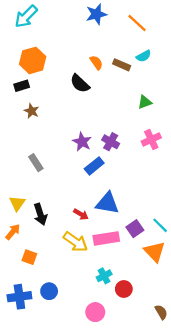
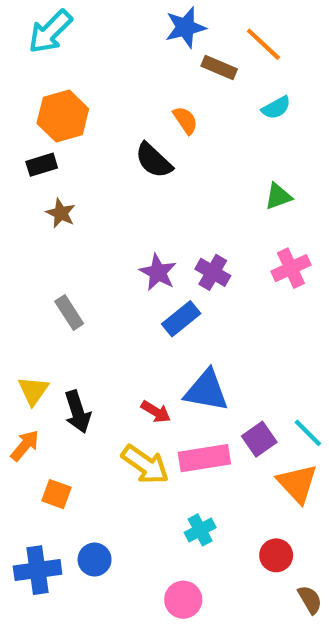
brown rectangle: (122, 65) -> (219, 67), moved
red circle: (124, 289) -> (276, 555), moved

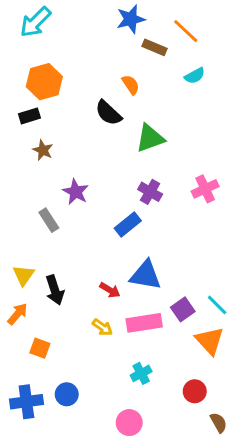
green triangle: (278, 196) -> (150, 138), moved, size x1.5
purple star: (158, 272) -> (76, 192), moved
yellow arrow: (145, 465) -> (102, 327), size x0.6

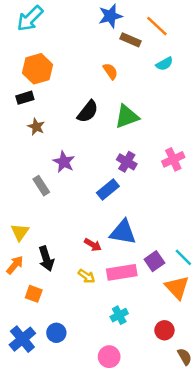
black semicircle: (108, 113) -> (88, 112), moved, turned -95
black arrow: (55, 290) -> (46, 259), moved
blue cross: (26, 402) -> (22, 339), turned -32

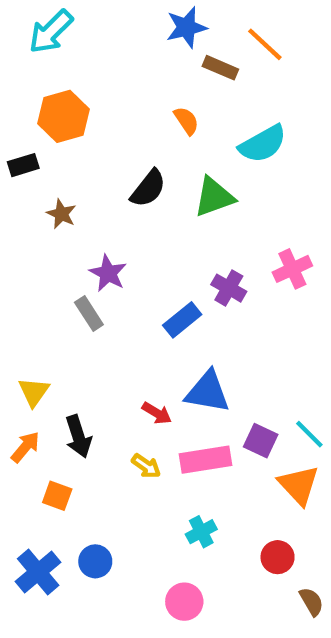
cyan semicircle: (164, 64) -> (263, 144), moved, size x1.6
black rectangle: (25, 98) -> (23, 165), moved
purple cross: (127, 162) -> (229, 288), moved
gray rectangle: (41, 186) -> (89, 313), moved
purple square: (154, 261) -> (261, 441), turned -30

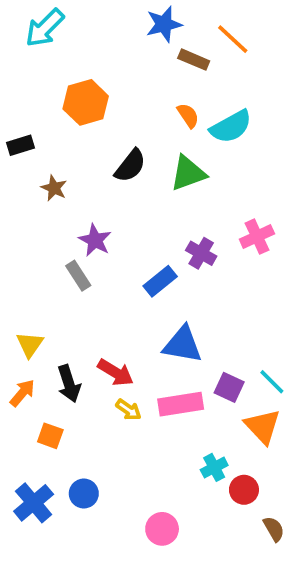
orange hexagon: (64, 116) -> (86, 102), moved
orange semicircle: (186, 121) -> (188, 115), moved
red arrow: (157, 413) -> (115, 372), moved, size x1.4
cyan cross: (201, 532) -> (214, 467), moved

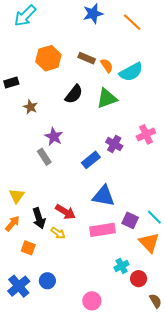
brown rectangle: (194, 60) -> (87, 58), moved
yellow arrow: (128, 410) -> (58, 233), moved

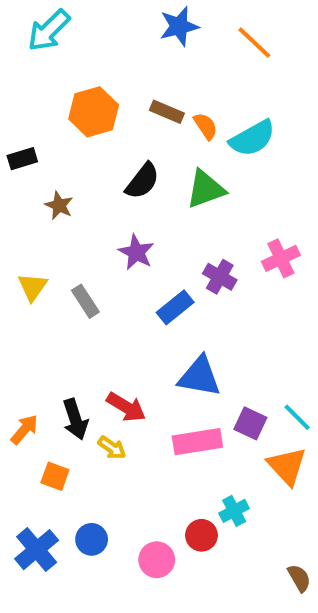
purple star: (54, 137) -> (136, 252), moved
yellow triangle: (17, 196) -> (33, 287), moved
red circle: (139, 279) -> (201, 535), moved
pink circle: (92, 301) -> (157, 560), moved

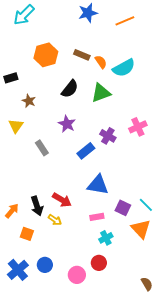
orange line: (254, 43) -> (125, 21), turned -66
yellow triangle: (33, 287) -> (16, 126), moved
pink rectangle: (197, 442) -> (97, 217), size x0.6
cyan cross: (234, 511) -> (106, 238), moved

